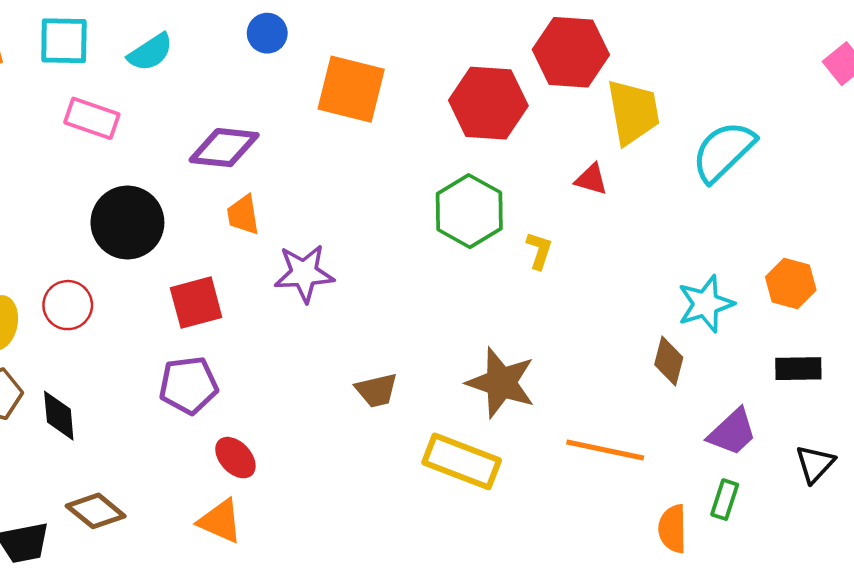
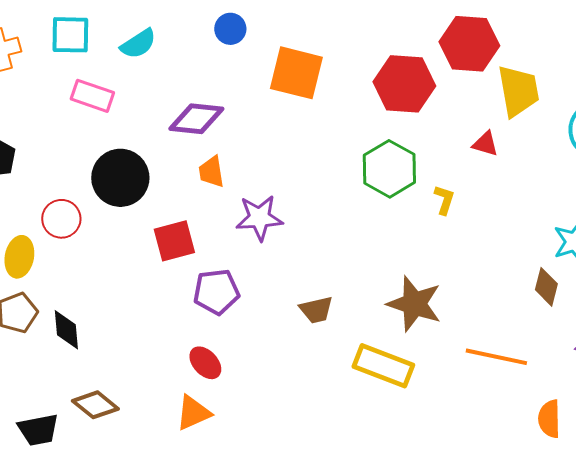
red circle: (68, 305) -> (61, 219), moved
purple pentagon: (188, 385) -> (216, 292), moved
orange triangle: (220, 521) -> (193, 413), turned -48

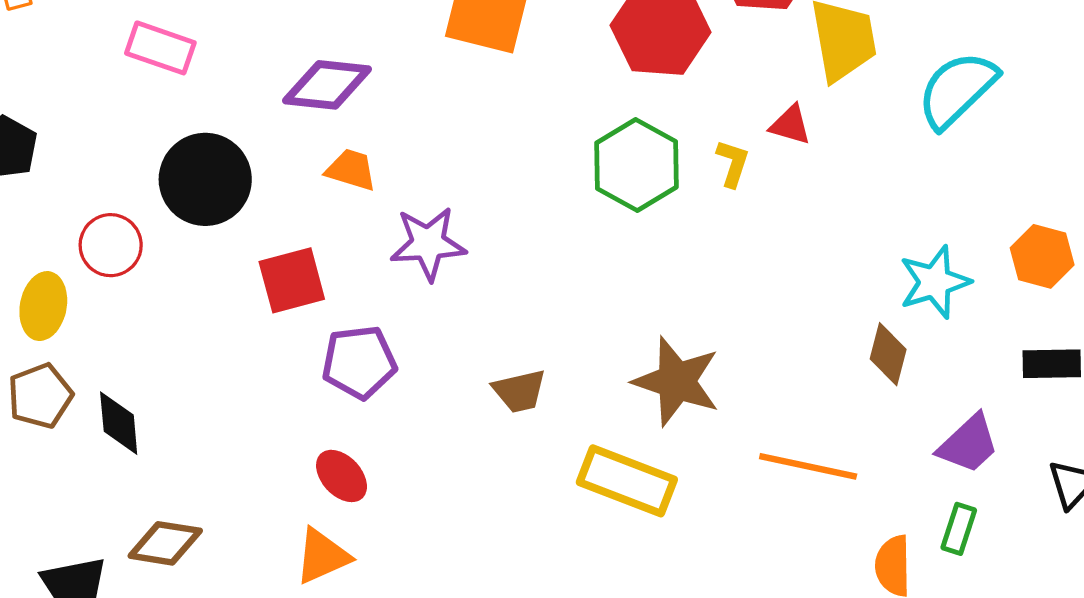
orange trapezoid: (211, 172) -> (351, 170), turned 116
yellow L-shape: (444, 200) -> (733, 163), moved
brown diamond: (95, 405) -> (165, 543), turned -30

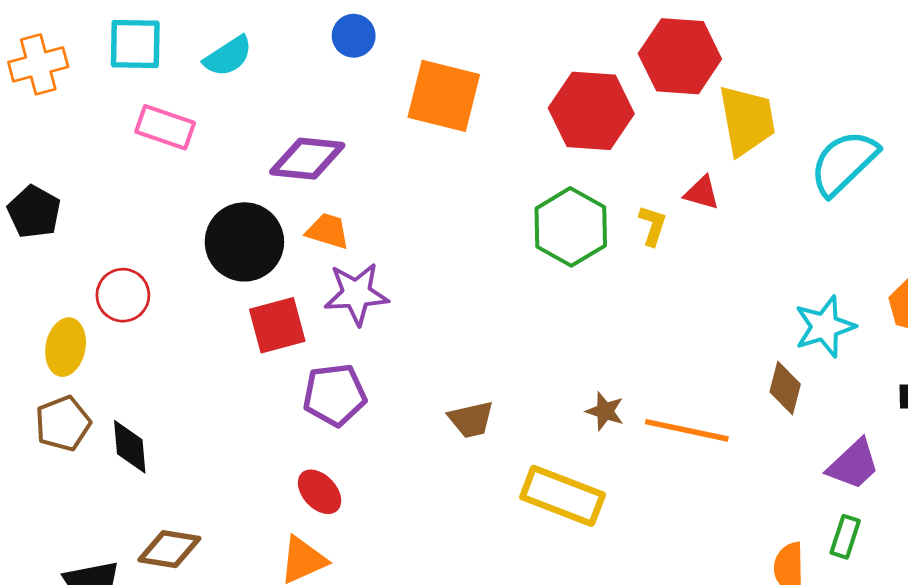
black circle: (205, 179) -> (244, 242), moved
purple star: (428, 244) -> (356, 294), moved
brown star: (677, 381) -> (605, 411), size x0.5
orange line: (808, 466) -> (687, 430), moved

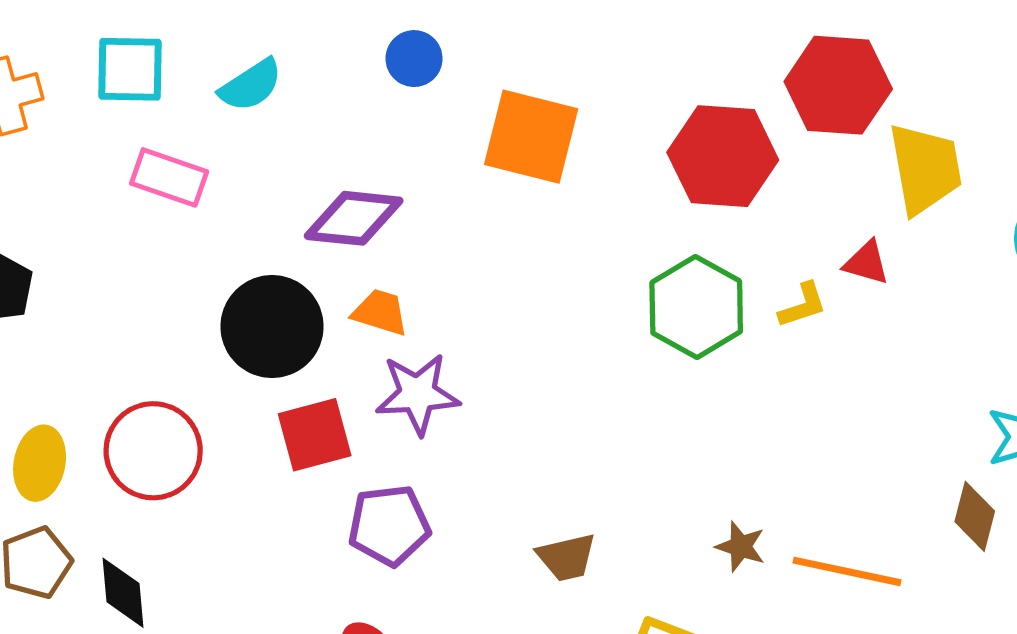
yellow L-shape: (653, 226) -> (803, 305), turned 54
red circle: (123, 295) -> (153, 451), moved, size x1.4

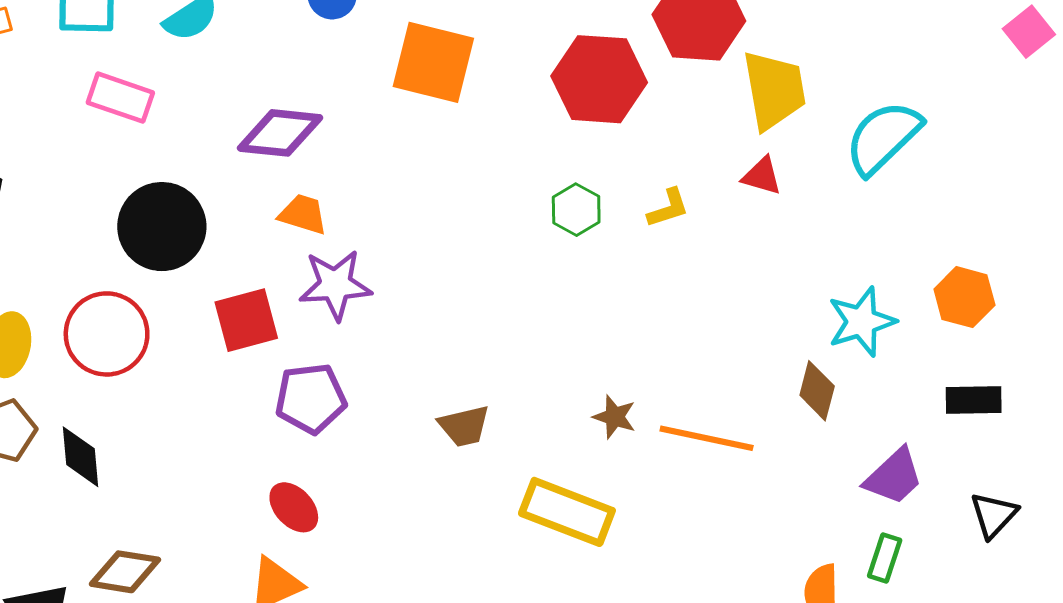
red triangle: (867, 263) -> (762, 176), moved
green hexagon: (696, 307) -> (576, 210), size x0.6
black circle: (272, 327) -> (162, 227), moved

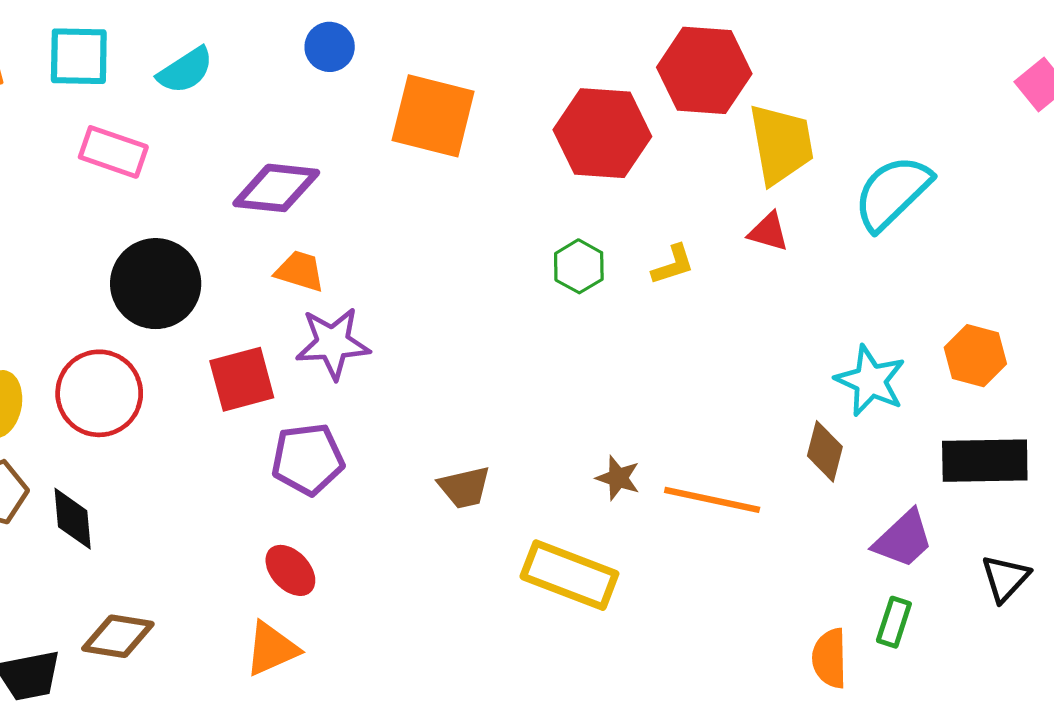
cyan star: (862, 322) -> (870, 381), turned -30
black rectangle: (974, 400) -> (985, 461), size x1.5

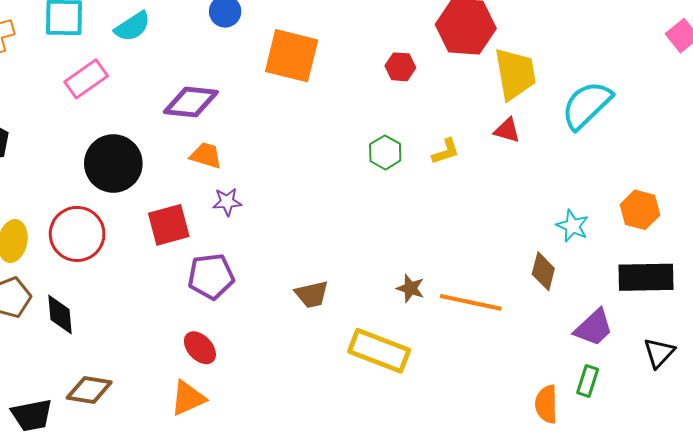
red hexagon: (602, 133) -> (400, 67), size x0.5
pink rectangle: (113, 152) -> (86, 79), turned -54
purple star: (333, 343) -> (227, 202), size x0.6
cyan star: (870, 381) -> (573, 226), size x0.7

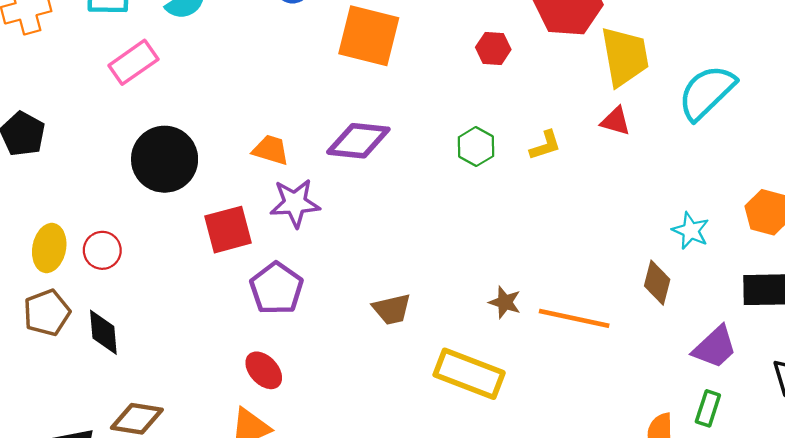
purple diamond: (191, 102) -> (358, 141), moved
purple star: (227, 202) -> (295, 203), size x1.5
red circle: (77, 234) -> (102, 250), moved, size x0.6
purple pentagon: (211, 276) -> (276, 288), turned -30

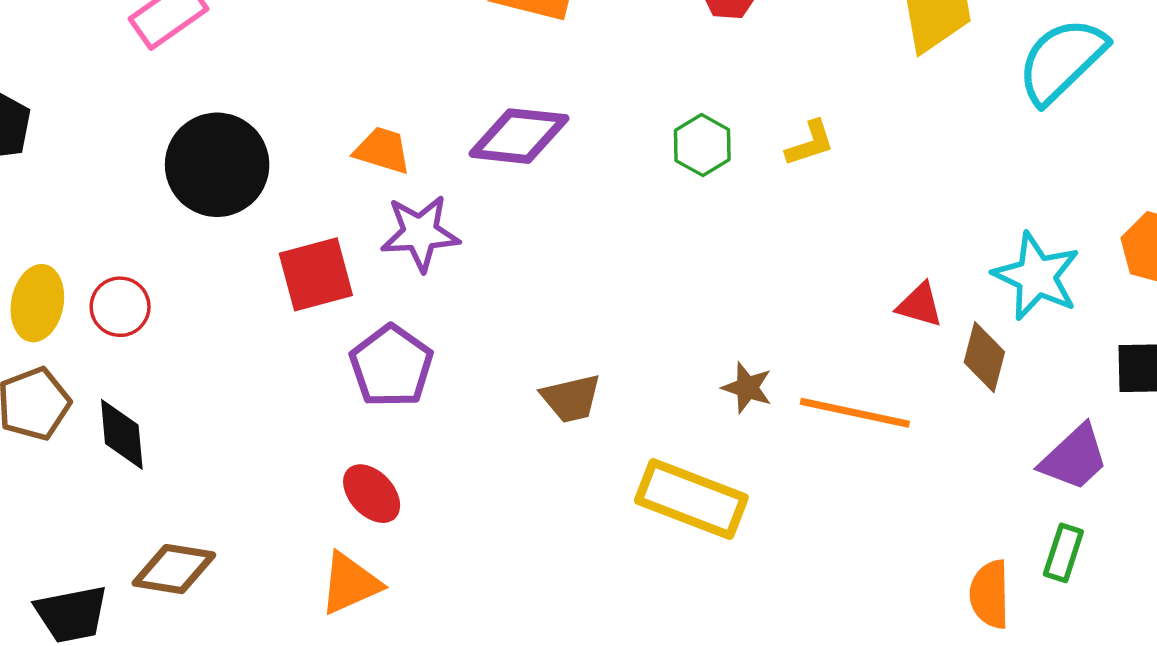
red triangle: (616, 121) -> (920, 305), moved
cyan star: (691, 231) -> (1036, 276), size x1.5

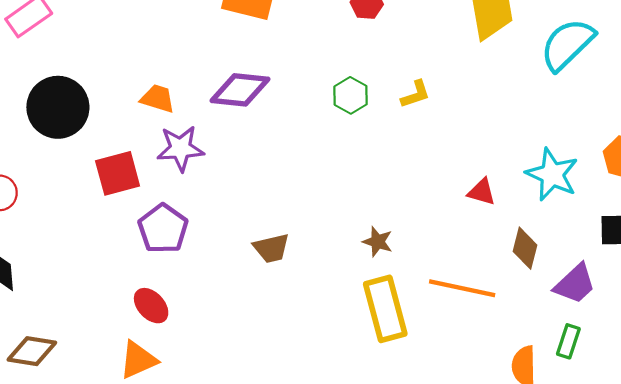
brown diamond: (984, 357) -> (525, 248), moved
orange line: (855, 413) -> (462, 288), moved
yellow rectangle: (691, 499) -> (385, 309), moved, turned 54

